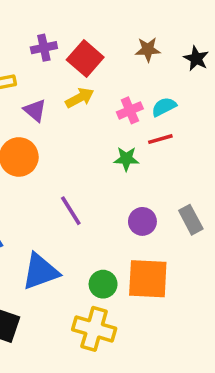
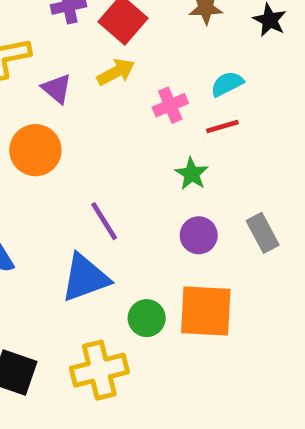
pink cross: (130, 110) -> (170, 105), moved
green star: (126, 159) -> (192, 174), moved, turned 30
blue triangle: (40, 272) -> (85, 278), moved
yellow cross: (94, 329) -> (99, 370), moved, turned -30

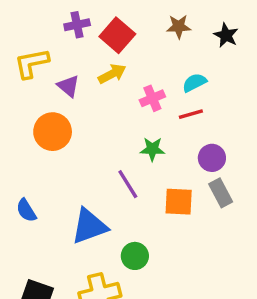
green star: (192, 174) -> (152, 149), moved, turned -30
purple line: (104, 221) -> (128, 184), moved
purple circle: (199, 235) -> (212, 158), moved
orange square: (206, 311) -> (179, 202), moved, size x0.7

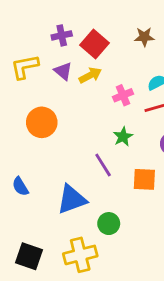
purple triangle: (68, 86) -> (63, 71), moved
green star: (152, 149) -> (123, 137), turned -30

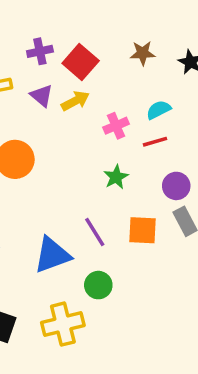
purple line: (103, 165) -> (95, 232), moved

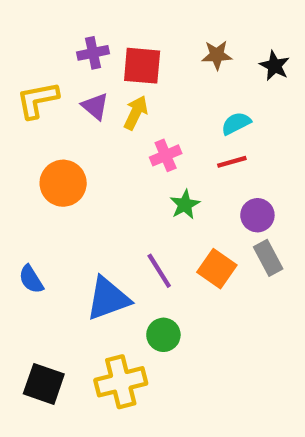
red square: (81, 62) -> (142, 66), turned -36
yellow arrow: (75, 101) -> (136, 113), turned -36
pink cross: (116, 126) -> (166, 155), moved
orange square: (143, 230) -> (217, 269), turned 32

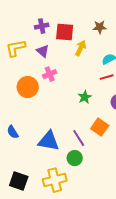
yellow arrow: (136, 113) -> (81, 48), moved
pink cross: (166, 155) -> (50, 74), moved
purple line: (159, 271) -> (79, 138), moved
blue triangle: (108, 299) -> (49, 141), turned 30

